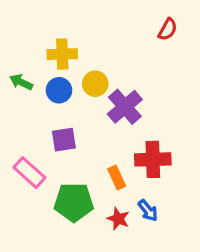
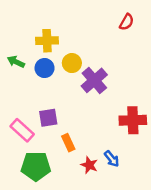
purple square: (64, 140) -> (48, 118), moved
red cross: (153, 159) -> (133, 120), moved
orange rectangle: (117, 178) -> (68, 143), moved
green pentagon: (74, 202) -> (36, 166), moved

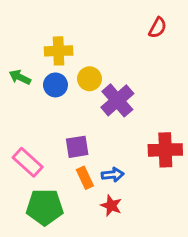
purple square: (48, 118) -> (77, 147), moved
blue arrow: (112, 159) -> (113, 175), moved, turned -56

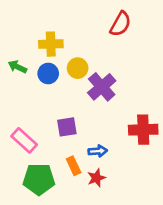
red semicircle: (158, 28) -> (120, 24), moved, size x1.4
orange rectangle: (85, 178) -> (74, 166), moved
red star: (111, 206) -> (96, 178), turned 30

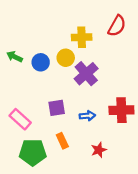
red semicircle: (120, 24) -> (117, 26), moved
yellow cross: (51, 44) -> (82, 37), moved
blue arrow: (98, 151) -> (87, 116), moved
red star: (96, 178) -> (99, 150), moved

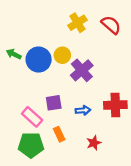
red semicircle: (117, 26) -> (111, 25), turned -78
yellow cross: (82, 37) -> (78, 23), moved, turned -30
blue circle: (41, 62) -> (39, 60), size x1.5
pink rectangle: (20, 119) -> (32, 117), moved

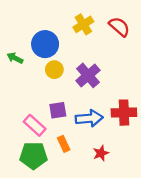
yellow circle: (62, 55) -> (54, 70), moved
blue circle: (39, 60) -> (45, 44), moved
blue arrow: (83, 110) -> (89, 118), size x1.6

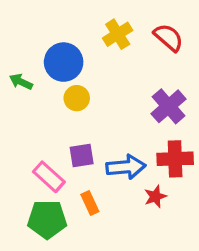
purple cross: (88, 75) -> (168, 106), moved
red star: (101, 153) -> (155, 196), moved

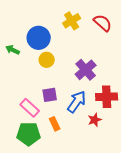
purple cross: (168, 106) -> (86, 70), moved
blue arrow: (126, 167) -> (77, 102), turned -50

